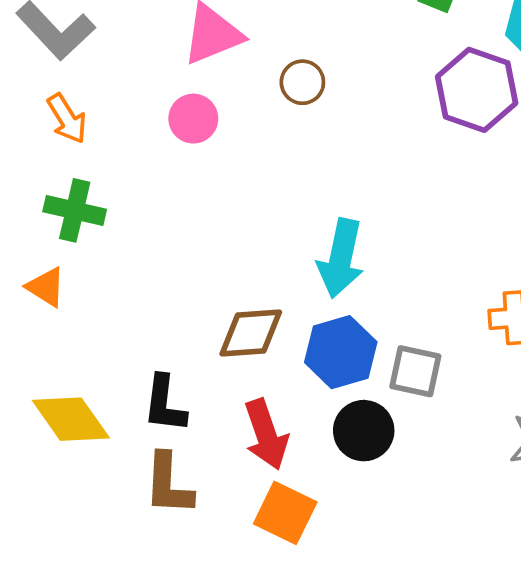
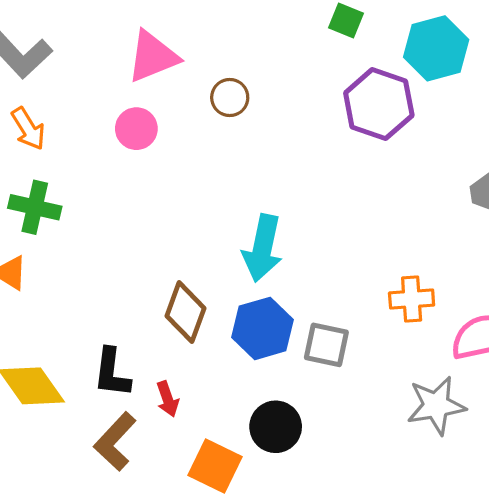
brown diamond: (251, 333) -> (186, 312), turned -66
black circle: (364, 431) -> (276, 427), moved
red arrow: (266, 434) -> (167, 399), moved, size x0.6
brown L-shape: (168, 484) -> (115, 442), turned 40

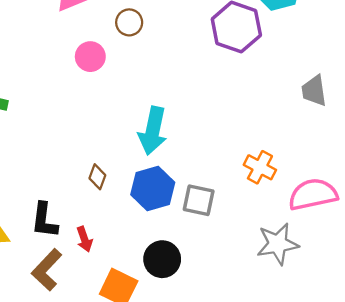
pink circle: (136, 129) -> (90, 57), moved
orange cross: (412, 299) -> (260, 167), turned 32
brown diamond: (186, 312) -> (97, 177), size x0.6

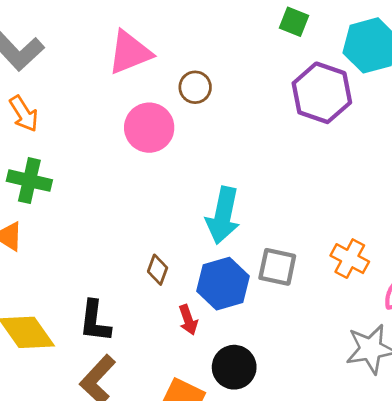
pink circle: (90, 57) -> (149, 128), size x1.4
gray square: (199, 200) -> (277, 267), moved
red arrow: (84, 239) -> (188, 320), moved

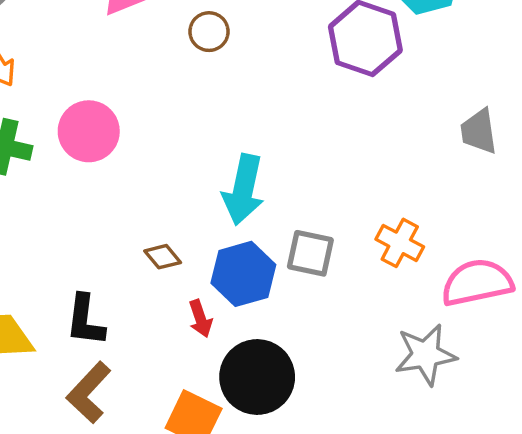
pink circle: (149, 128) -> (89, 131), moved
brown diamond: (158, 270) -> (163, 257), turned -60
black circle: (234, 367) -> (257, 377), size x1.4

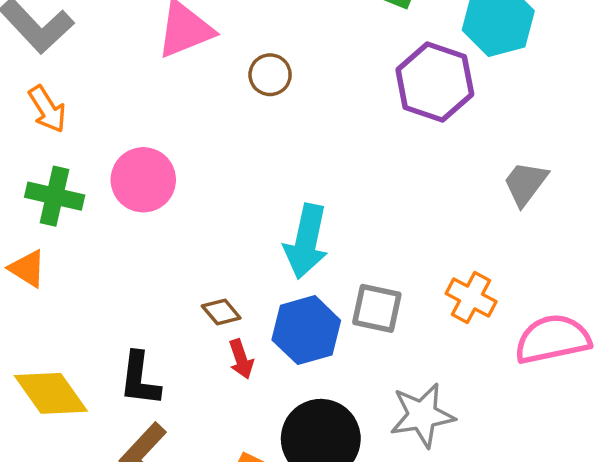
gray trapezoid: (479, 131) -> (525, 183), moved, turned 45
red arrow: (200, 319) -> (241, 359), moved
gray star: (426, 355) -> (422, 415), moved

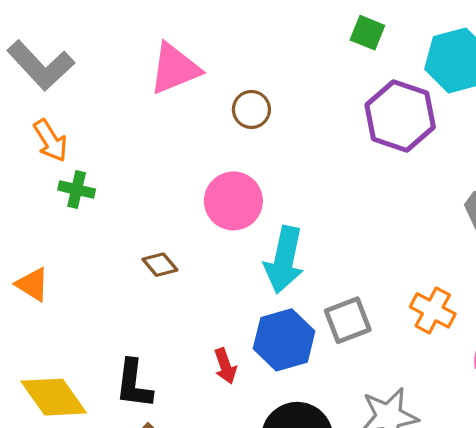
pink circle: (143, 180) -> (233, 201), moved
green cross: (55, 196) -> (77, 190), moved, size x0.7
gray square: (377, 308) -> (348, 320), turned -33
brown diamond: (221, 312) -> (160, 265), moved

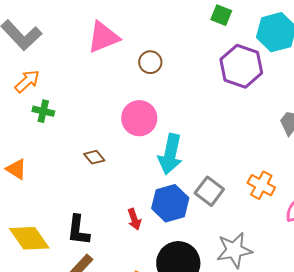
orange arrow: (50, 141) -> (27, 81), turned -100
gray square: (348, 320) -> (209, 191), turned -32

